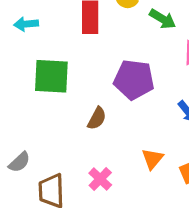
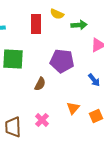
green arrow: (163, 19) -> (79, 25), turned -35

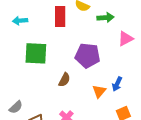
blue arrow: (94, 80) -> (117, 84), moved, turned 64
orange triangle: (73, 108) -> (99, 91), moved

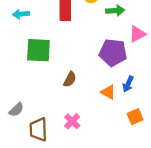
purple pentagon: (88, 56) -> (113, 53), moved
orange triangle: (99, 91) -> (108, 92), turned -40

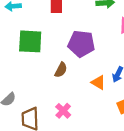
purple pentagon: (113, 53) -> (81, 44), moved

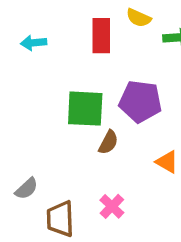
green square: (30, 41) -> (85, 109), moved

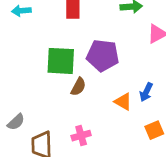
pink cross: (112, 206) -> (81, 136), turned 30

